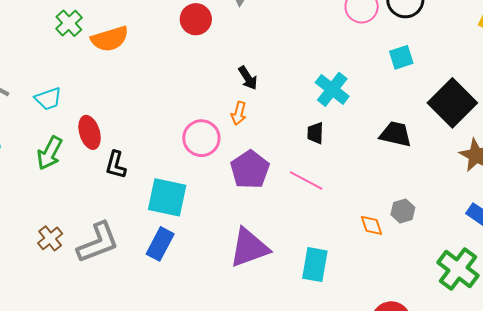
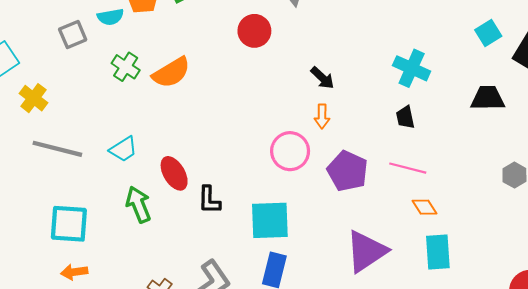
cyan square: (401, 57) -> (488, 33), moved
green arrow: (50, 153) -> (138, 204), turned 144
orange diamond: (371, 225) -> (425, 207), moved

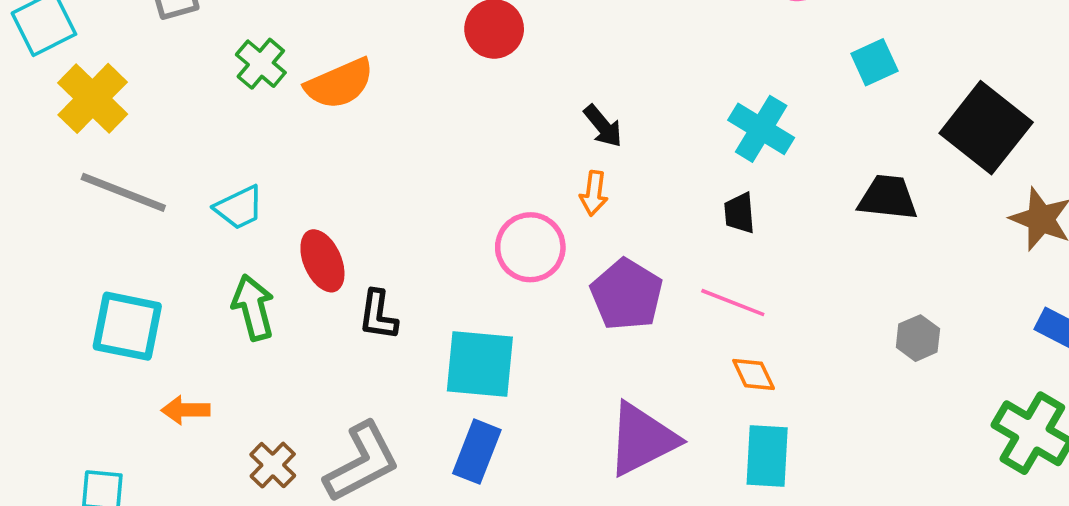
cyan square: (488, 33) -> (874, 62), moved
yellow cross: (33, 98) -> (93, 98), size x1.4
orange arrow: (74, 272) -> (186, 410), moved

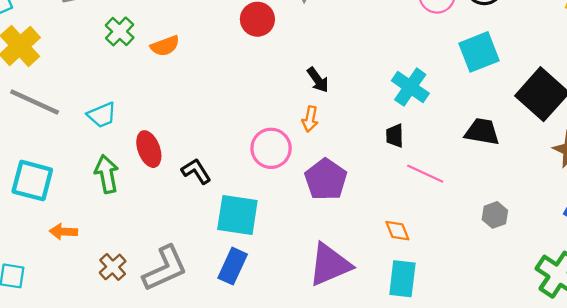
cyan square: (874, 62) -> (479, 52), size x1.5
orange semicircle: (340, 84) -> (165, 46), size x0.7
pink line: (733, 303) -> (425, 174), moved
black L-shape: (378, 315) -> (196, 171), moved, turned 136

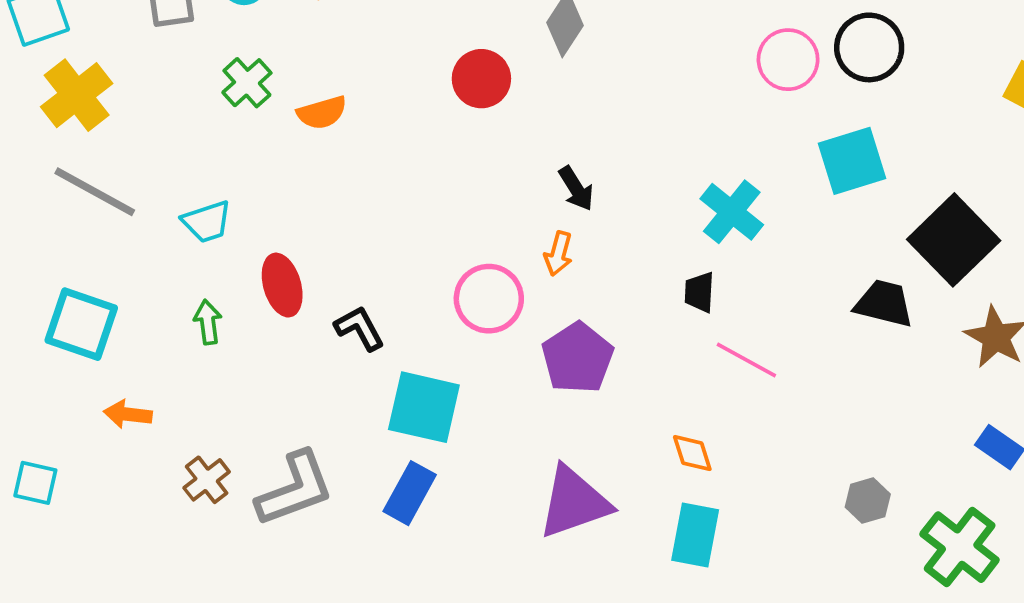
black trapezoid: (482, 132) -> (884, 303), moved
green arrow: (107, 174) -> (208, 322), size x0.7
gray hexagon: (495, 215) -> (868, 501), moved

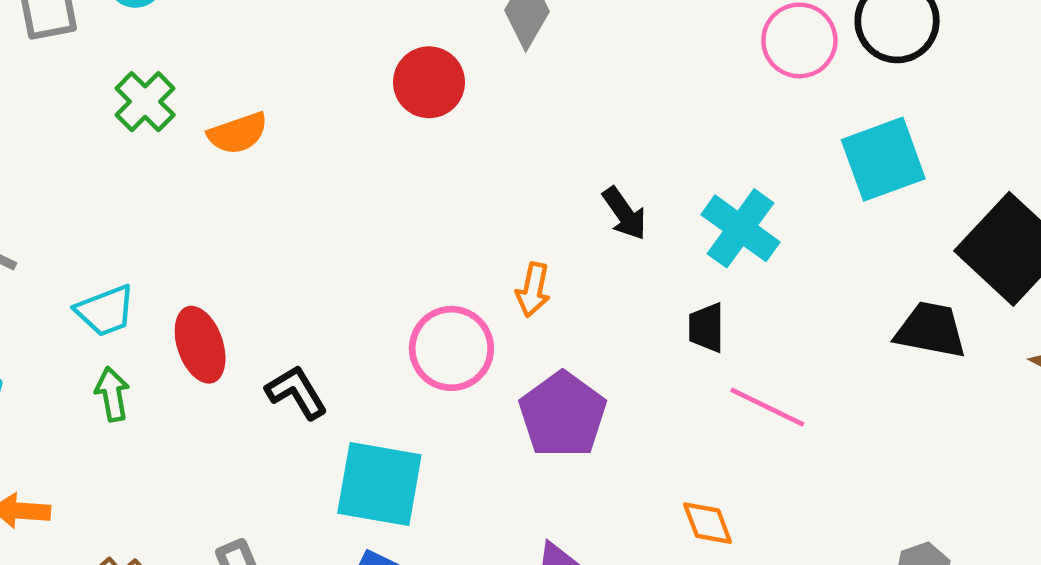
black arrow: (576, 189) -> (624, 213), moved
cyan trapezoid: (207, 222) -> (105, 311), moved

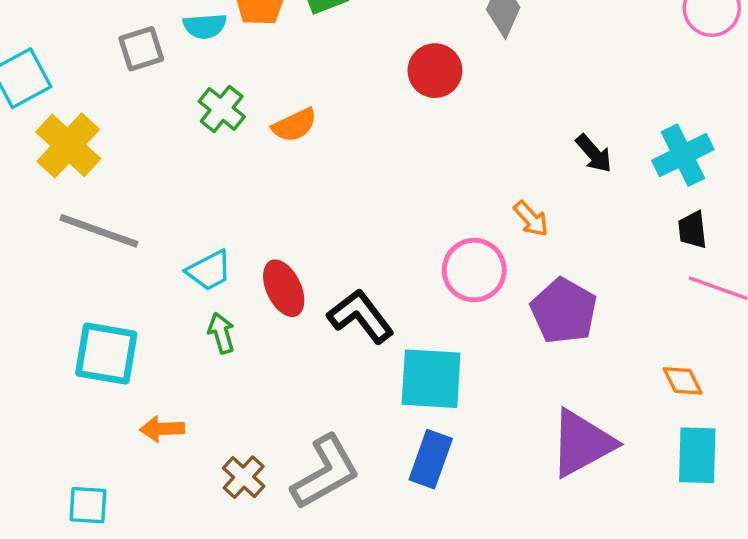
cyan cross: (741, 228) -> (683, 155), turned 34
orange arrow: (533, 290) -> (531, 219), turned -48
black trapezoid: (706, 328) -> (692, 230), moved
black L-shape: (297, 392) -> (361, 316), size x1.4

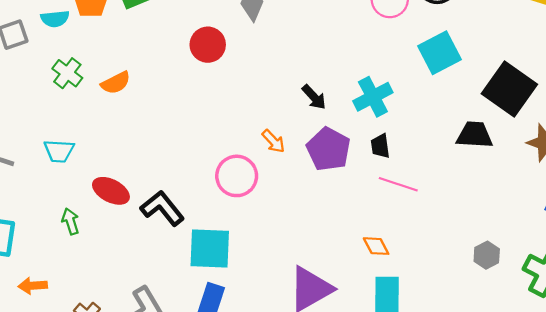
cyan trapezoid: (209, 270) -> (59, 151), moved, turned 32
red ellipse: (284, 288) -> (111, 191), turned -36
purple pentagon: (564, 311) -> (328, 149), moved

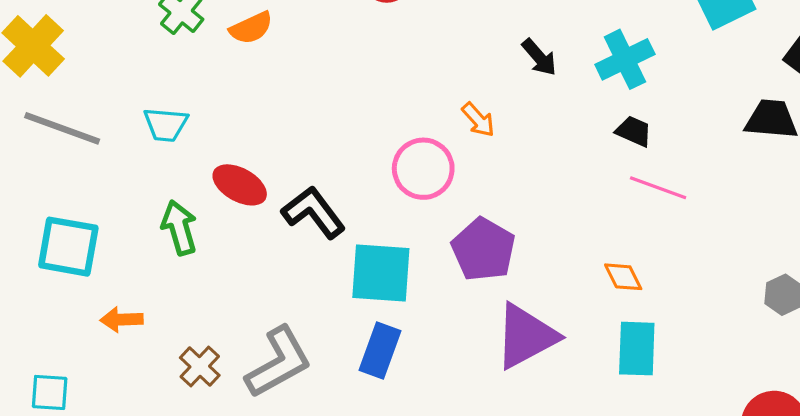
black trapezoid: (380, 146) -> (634, 131), turned 120
purple pentagon: (328, 149) -> (483, 250), moved
green arrow: (70, 221) -> (179, 228), size x1.4

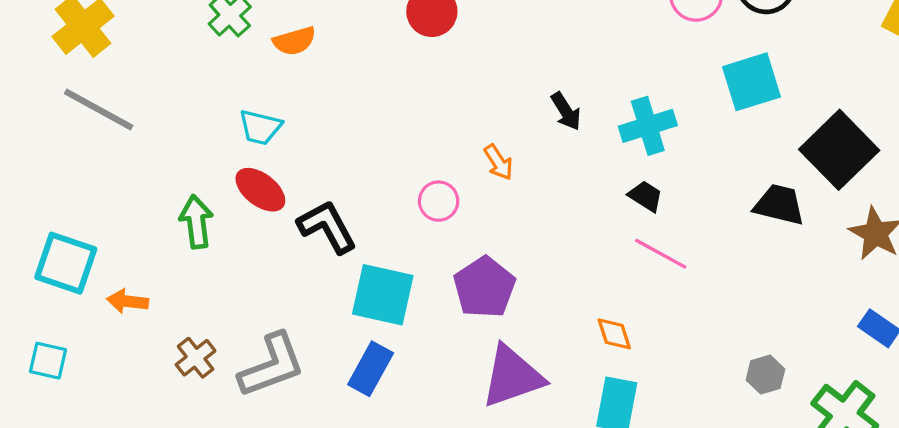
cyan trapezoid: (166, 125) -> (260, 127), moved
pink circle: (423, 169) -> (439, 201), size x0.7
cyan square: (68, 247) -> (66, 263), moved

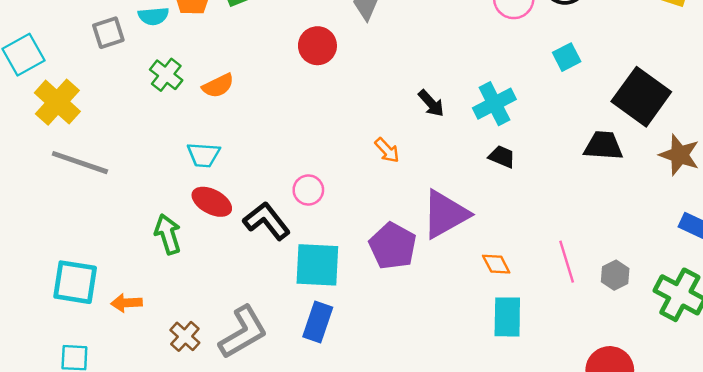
cyan square: (751, 82) -> (567, 57), size x0.6
pink circle: (439, 201) -> (308, 190), moved
pink line: (661, 254) -> (567, 262), moved, turned 54
purple triangle: (512, 377) -> (445, 214), moved

